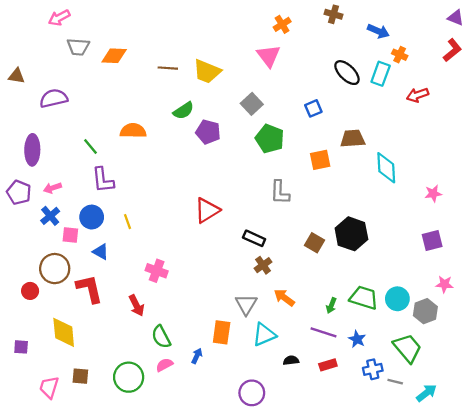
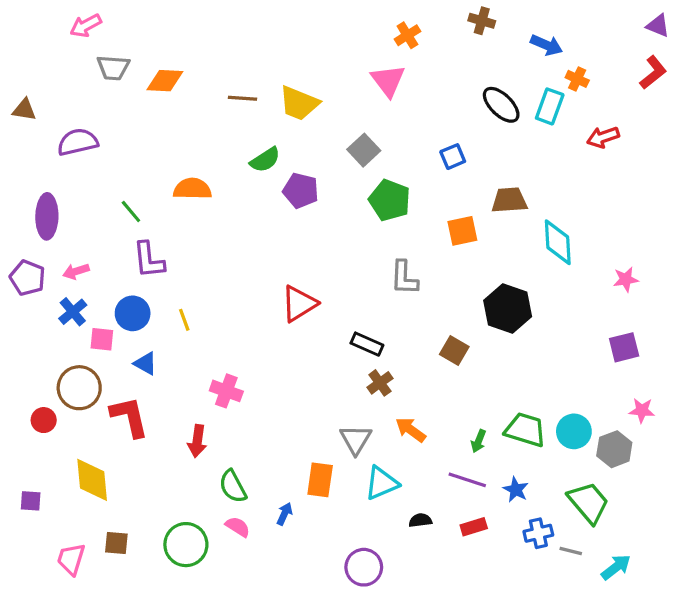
black hexagon: (351, 234) -> (508, 309), moved
red arrow: (136, 305) -> (197, 441), turned 35
pink semicircle: (164, 365) -> (238, 527), turned 60

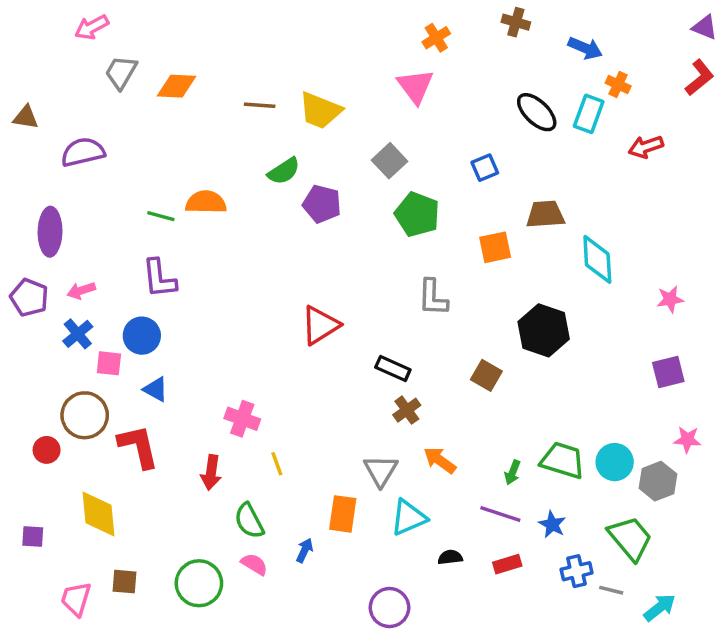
gray trapezoid: (113, 68) -> (121, 72), turned 116
green line: (131, 212) -> (161, 216), moved, turned -35
yellow line: (184, 320) -> (277, 464), moved

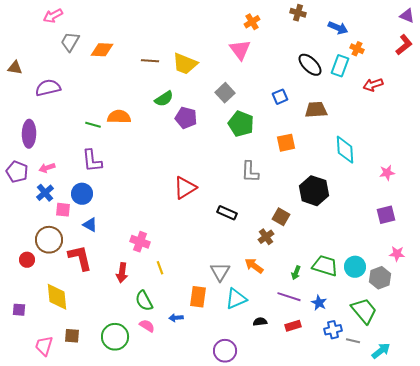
brown trapezoid: (545, 214) -> (316, 110), moved
brown cross: (407, 410) -> (266, 237), moved
blue arrow: (305, 550) -> (176, 318), turned -120

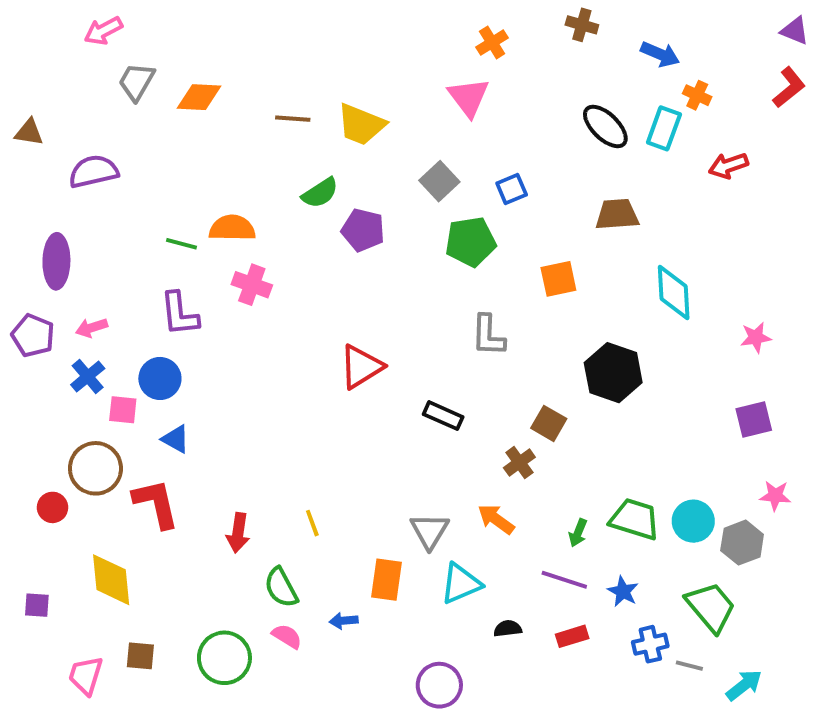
blue square: (280, 97) -> (512, 189), moved
green pentagon: (241, 124) -> (471, 242), turned -30
pink cross: (140, 242) -> (252, 285), moved

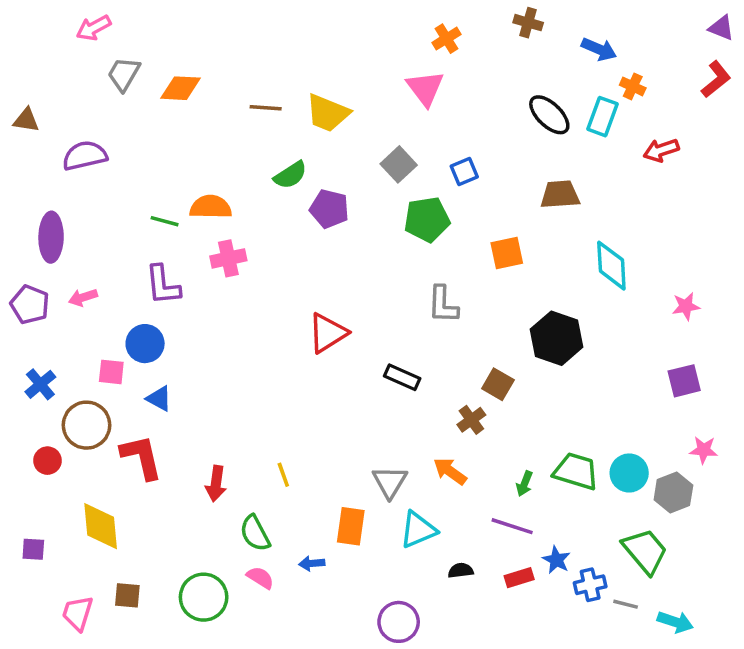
pink cross: (252, 285) -> (228, 258), turned -32
blue cross: (88, 377) -> (40, 384), moved
blue star: (623, 591) -> (556, 560), moved
cyan arrow: (744, 685) -> (675, 622), turned 56

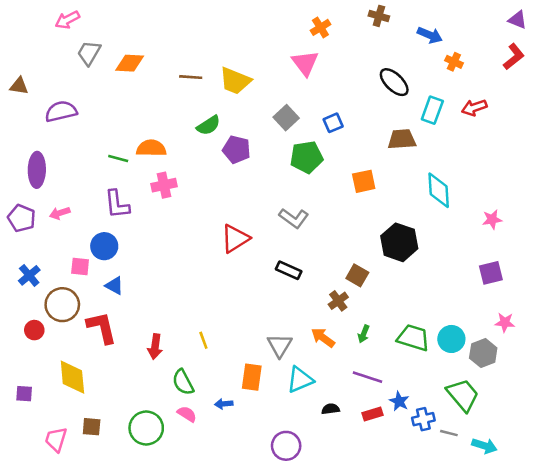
cyan rectangle: (603, 117) -> (432, 110), moved
gray L-shape: (443, 305) -> (294, 218), moved, turned -56
green arrow: (525, 484) -> (364, 334), moved

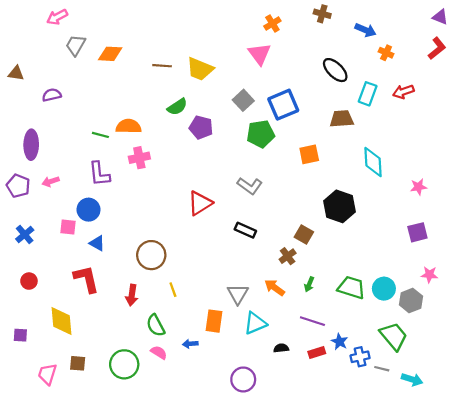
purple semicircle: (61, 111) -> (52, 95), size x0.7
blue square: (333, 123) -> (283, 105), size x1.8
brown circle: (62, 305) -> (151, 255), moved

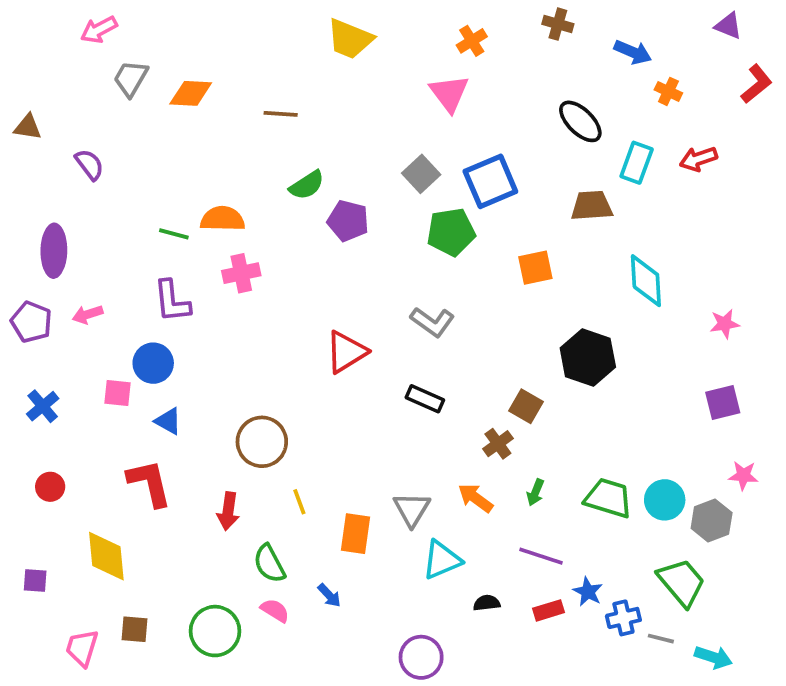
purple triangle: (440, 17) -> (728, 26), moved
yellow trapezoid: (200, 69) -> (350, 39), moved
purple semicircle: (52, 95) -> (89, 165), turned 66
orange rectangle: (214, 321) -> (356, 534), moved
blue arrow: (190, 344) -> (329, 595), turned -128

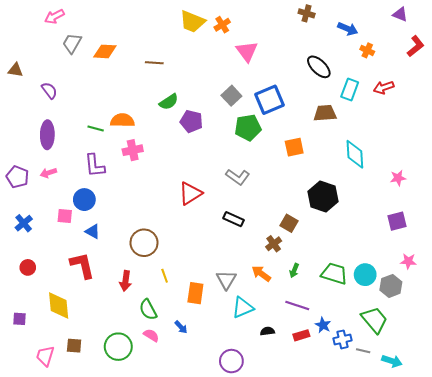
orange cross: (472, 41) -> (222, 25), moved
purple ellipse: (54, 251) -> (47, 135), moved

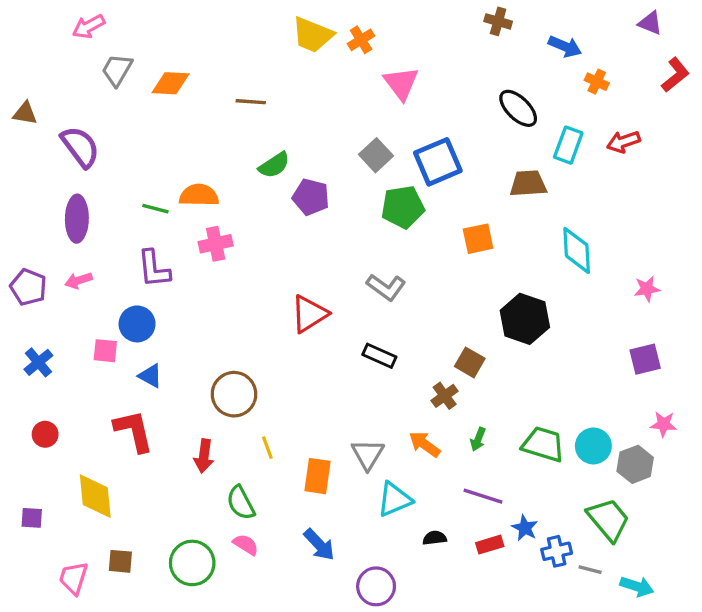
purple semicircle: (49, 91) -> (80, 147), size x1.5
blue arrow: (181, 327) -> (319, 545), moved, size x1.5

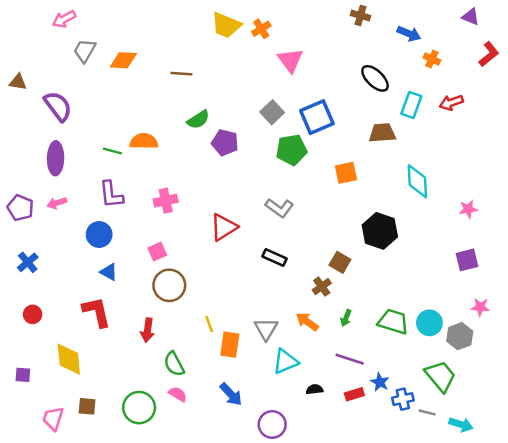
pink cross: (216, 244) -> (166, 201), moved
pink square: (105, 351) -> (157, 251), moved, turned -30
yellow line: (267, 448) -> (209, 324), moved

